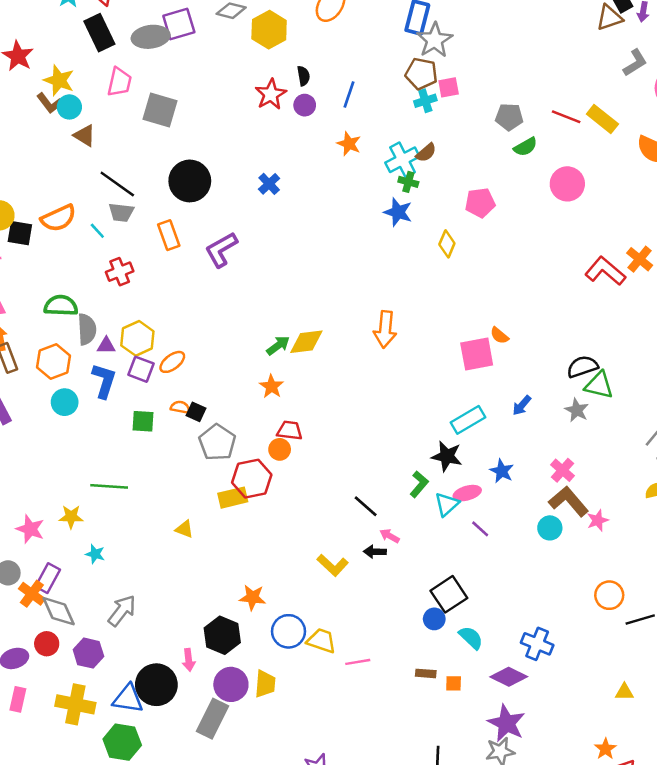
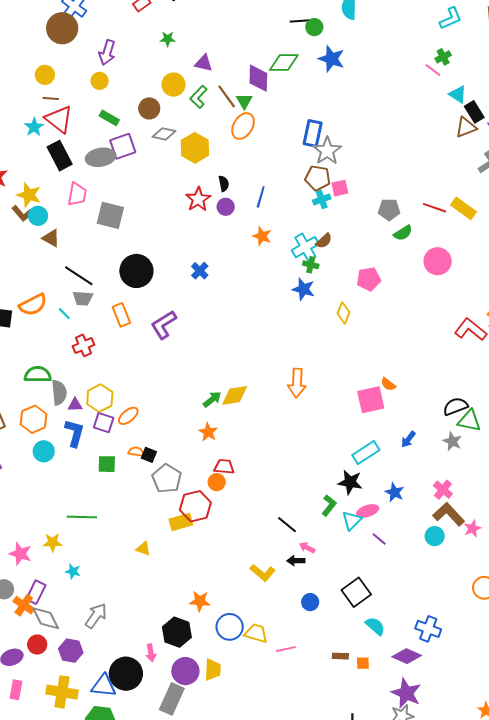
blue circle: (434, 619) -> (310, 602), moved

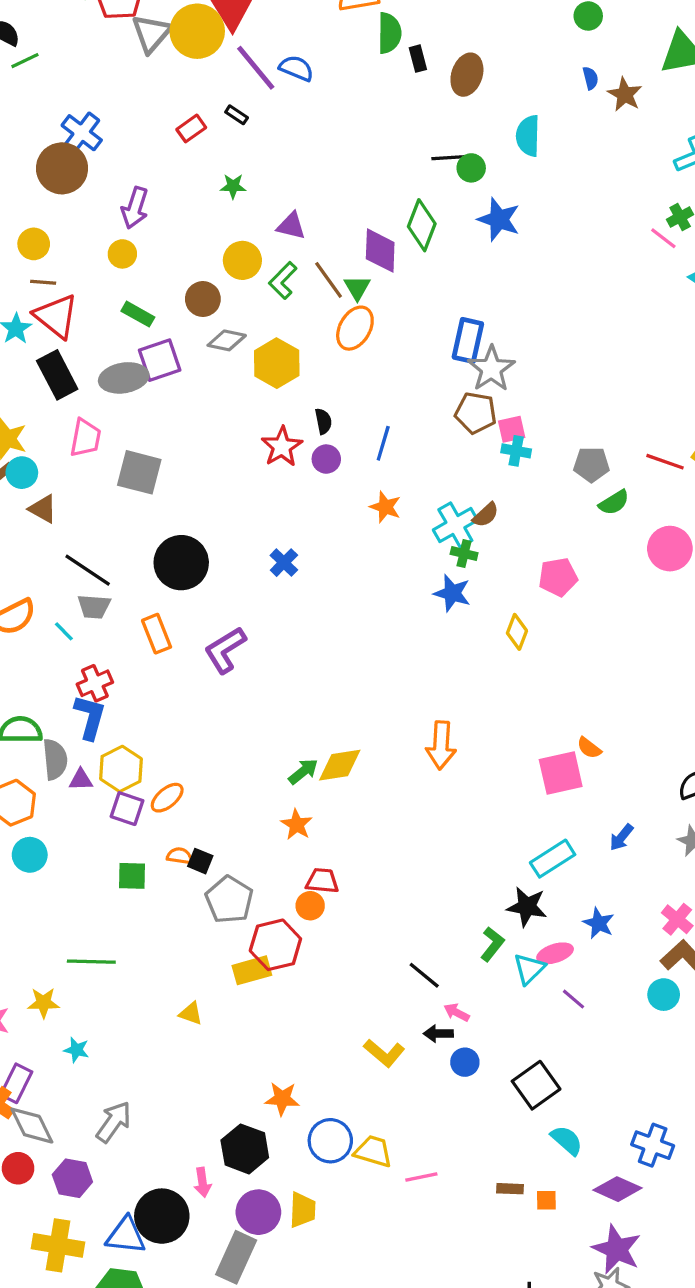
green diamond: (284, 62) -> (422, 225), turned -68
cyan cross: (322, 199) -> (516, 451), moved, turned 30
blue L-shape: (75, 433) -> (90, 717), moved
blue circle: (310, 602) -> (465, 1062), moved

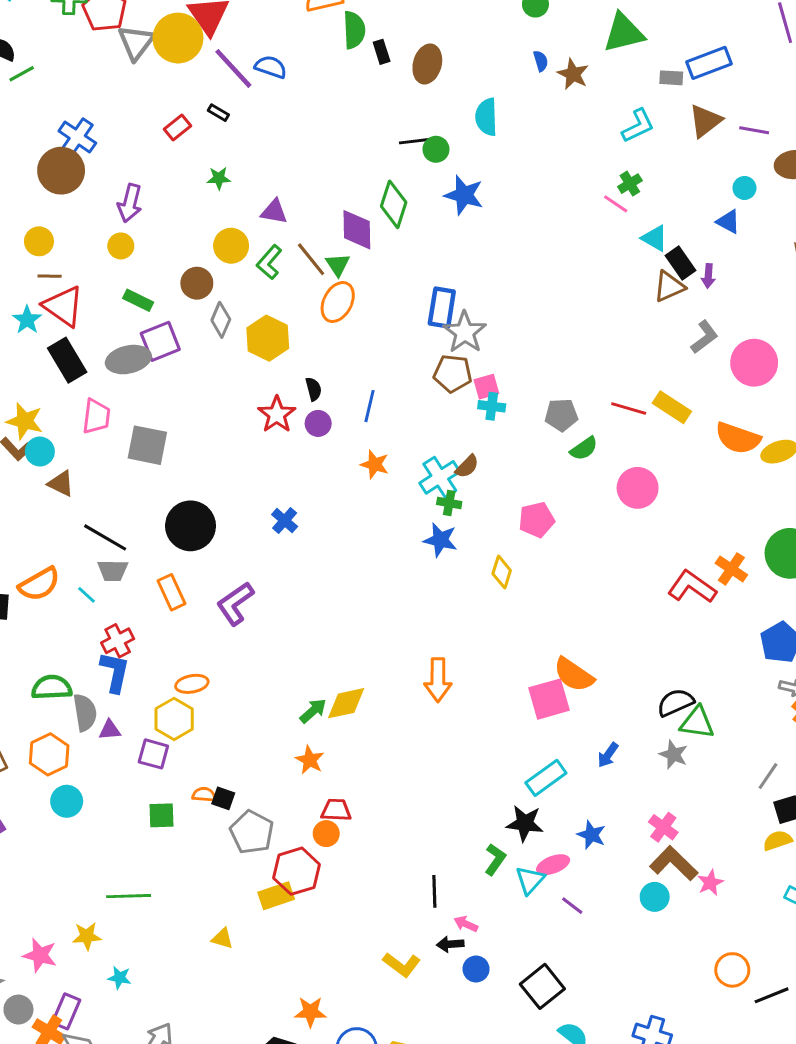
gray diamond: (227, 340) -> (221, 320), turned -76
orange semicircle: (589, 748) -> (574, 675), size x1.8
yellow hexagon: (121, 769) -> (174, 719), moved
orange ellipse: (167, 798) -> (192, 684), moved, turned 32
black line: (424, 975) -> (434, 891), turned 52

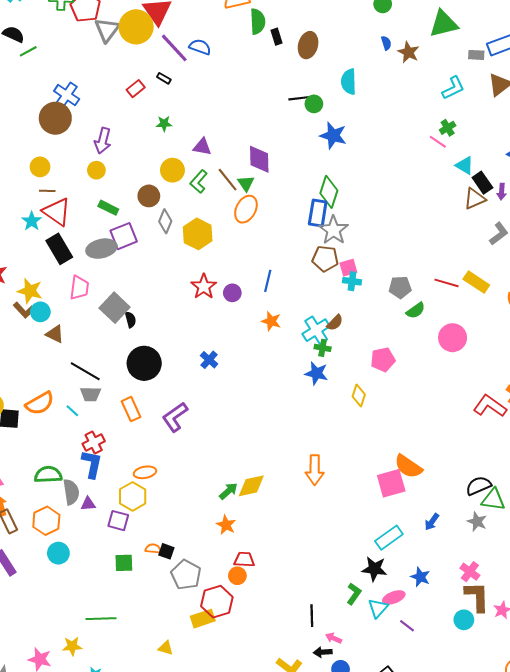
green diamond: (394, 204) -> (329, 192), moved
black semicircle: (313, 389) -> (130, 320), moved
gray square: (147, 445) -> (115, 308), turned 32
brown L-shape: (674, 863) -> (477, 597), turned 44

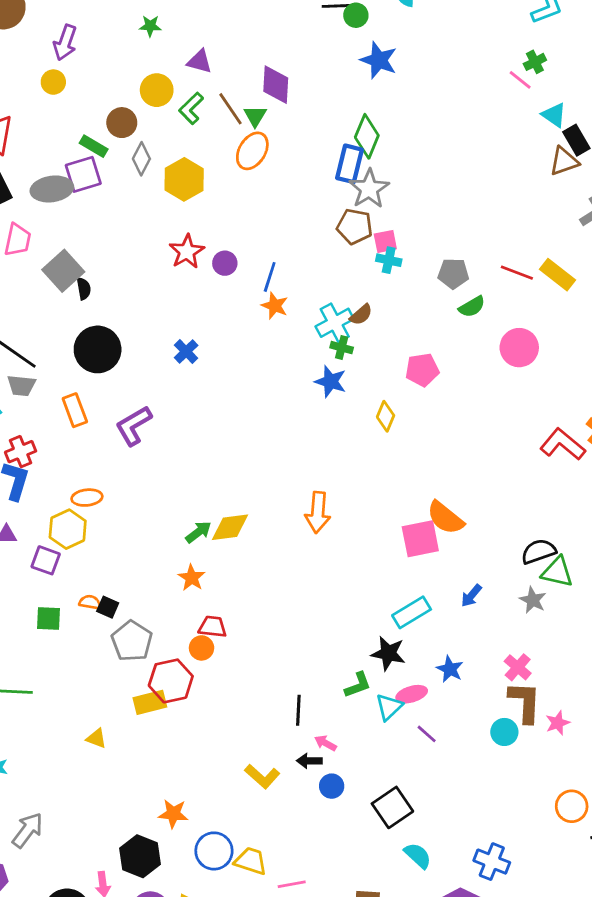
green rectangle: (108, 208) -> (94, 146), moved
blue line: (268, 281) -> (270, 277), moved
green L-shape: (354, 594) -> (358, 685), turned 30

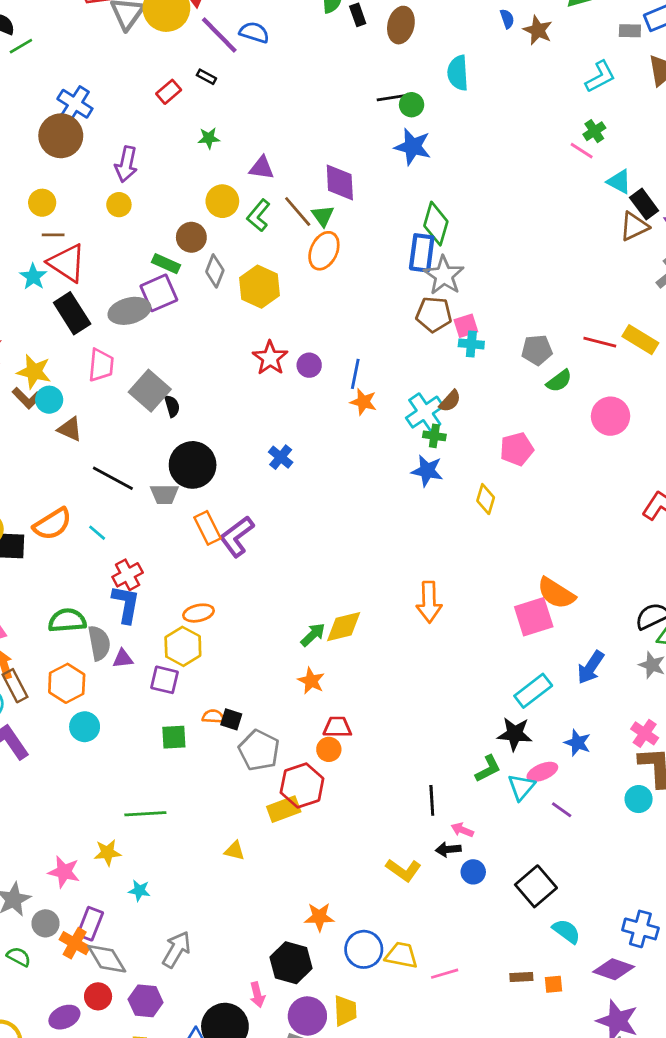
blue star: (379, 60) -> (413, 147), moved
gray trapezoid: (21, 385) -> (164, 494), moved
orange rectangle: (75, 410) -> (207, 528), moved
blue arrow: (471, 596) -> (591, 667), size x1.4

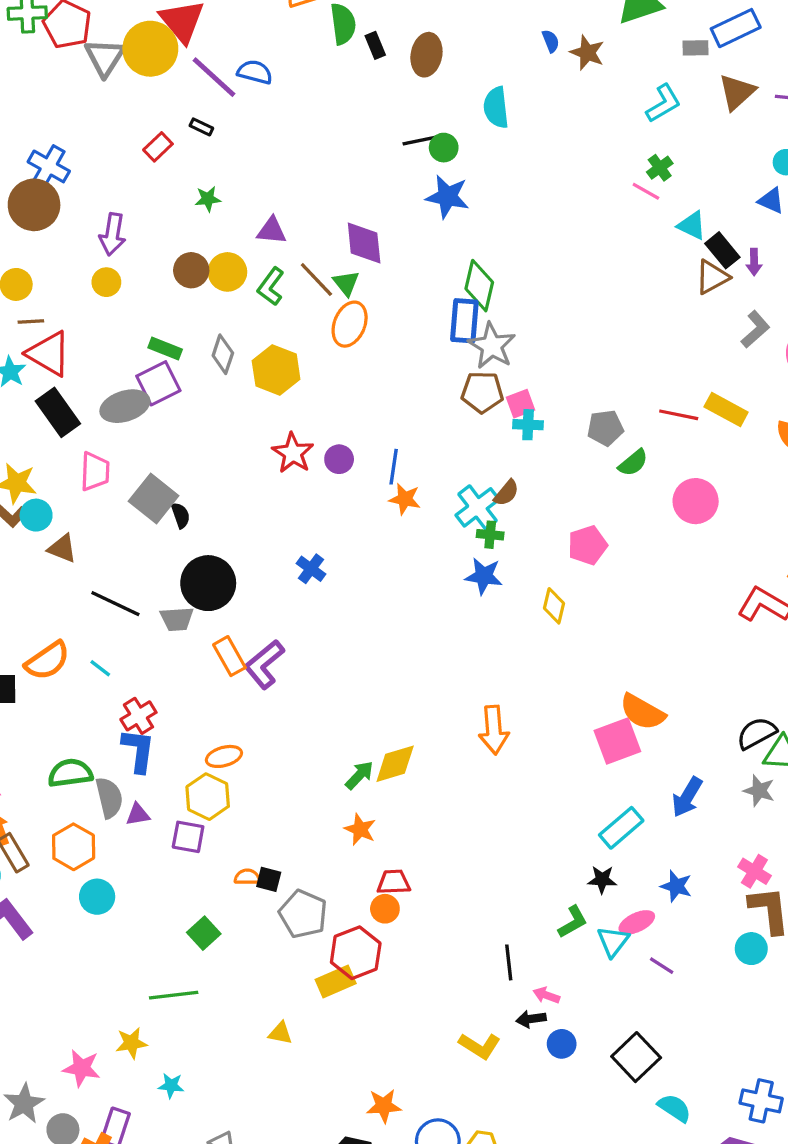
brown circle: (191, 237) -> (191, 270), moved
black star: (515, 734) -> (602, 880), size x0.7
green square: (174, 737) -> (204, 933), moved, turned -36

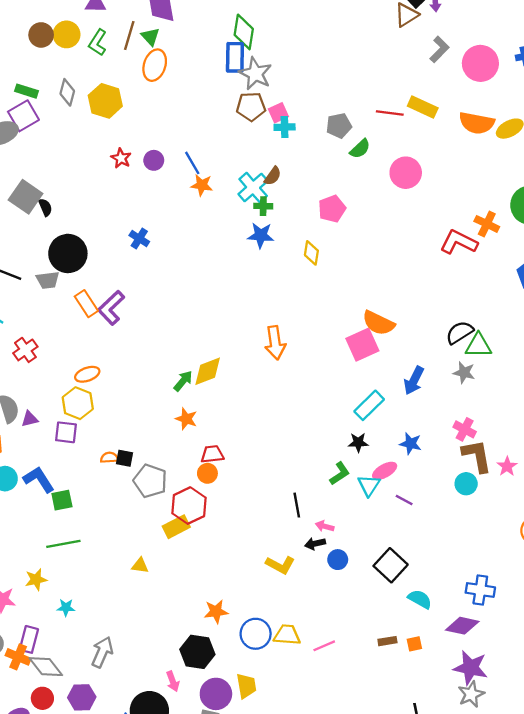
brown line: (316, 280) -> (129, 35), turned 64
red star: (293, 453) -> (121, 158), size x0.7
blue line: (394, 467) -> (192, 163), turned -35
blue L-shape: (138, 750) -> (39, 479), moved, turned -36
green square: (204, 933) -> (62, 500), moved, turned 35

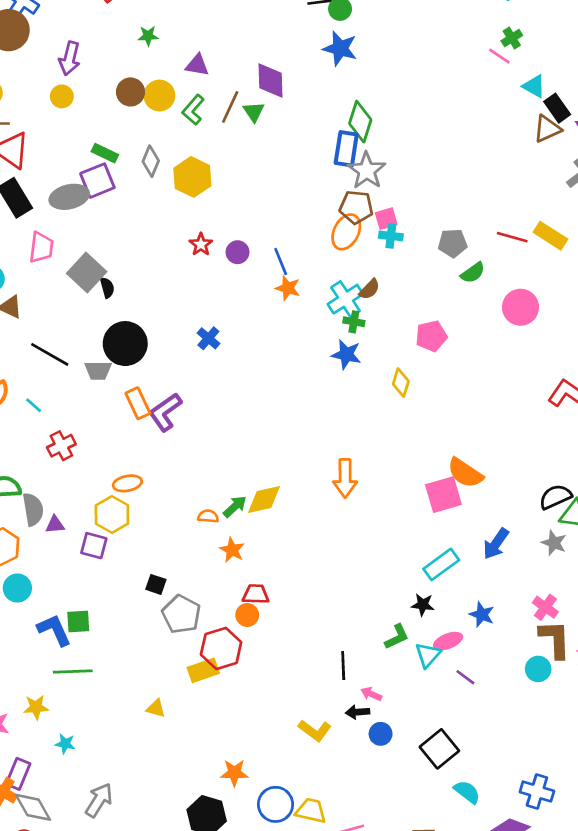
orange ellipse: (155, 65) -> (346, 232), moved
orange semicircle: (109, 458) -> (208, 516), moved
blue L-shape: (39, 479) -> (54, 630), moved

